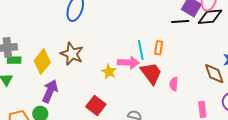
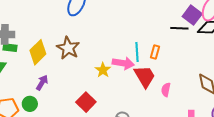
purple arrow: (50, 91) -> (42, 83), size x0.7

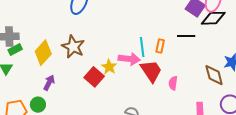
black line: (179, 28) -> (186, 36), moved
green rectangle: (10, 48) -> (15, 50), turned -32
red square: (86, 102) -> (94, 77), moved

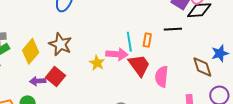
red square: (94, 77) -> (56, 76), moved
purple arrow: (49, 83) -> (38, 81), turned -119
pink semicircle: (173, 83) -> (162, 77), size x1.5

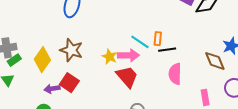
black line: (173, 29) -> (167, 50), moved
cyan line: (129, 42) -> (140, 42), turned -42
yellow star: (97, 63) -> (109, 57), moved
red trapezoid: (139, 65) -> (127, 77), moved

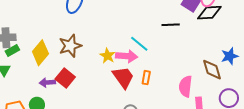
orange rectangle: (158, 39) -> (146, 78), moved
brown star: (71, 50) -> (70, 46), turned 30
black line: (167, 50) -> (171, 25), moved
pink semicircle: (175, 74) -> (185, 86), moved

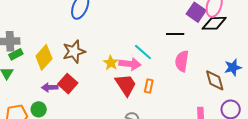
pink semicircle: (185, 86) -> (182, 61), moved

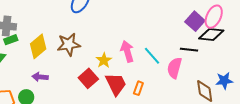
black line: (175, 34) -> (189, 50), moved
cyan line: (143, 52) -> (152, 56), moved
pink arrow: (130, 64) -> (127, 51), moved, turned -120
red square: (68, 84) -> (88, 78), moved

